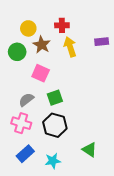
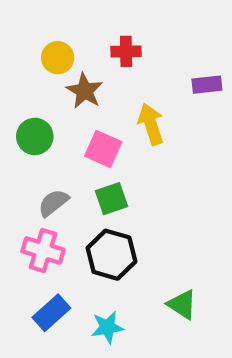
yellow arrow: (70, 47) -> (151, 124), moved
green circle: (17, 52) -> (35, 136), moved
pink square: (41, 73) -> (103, 149), moved

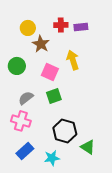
purple rectangle: (207, 85) -> (81, 27), moved
black hexagon: (112, 255) -> (65, 131), moved

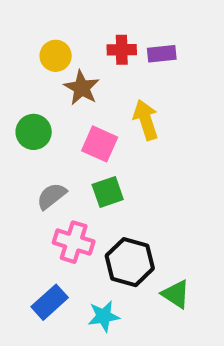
pink cross: (21, 121) -> (74, 242), moved

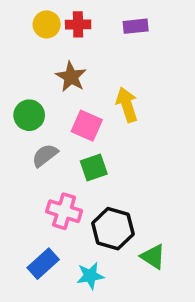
red cross: (122, 50) -> (78, 24), moved
purple rectangle: (162, 54) -> (136, 26), moved
yellow circle: (56, 56) -> (47, 24), moved
gray semicircle: (52, 196) -> (45, 155), moved

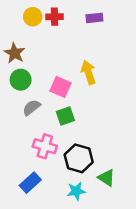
brown star: (71, 77) -> (15, 53), moved
cyan star: (90, 276) -> (76, 191), moved

